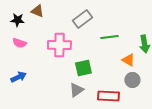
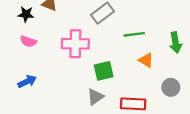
orange triangle: (128, 60) -> (146, 60), moved
gray circle: (132, 80) -> (171, 87), moved

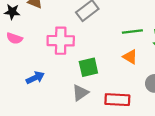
green line: (134, 34) -> (132, 31), moved
blue arrow: (27, 81) -> (35, 78), moved

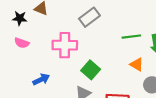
orange triangle: (130, 57) -> (137, 64), moved
green square: (88, 67) -> (91, 70), turned -36

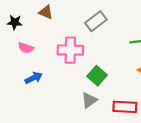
black star: (20, 18) -> (15, 22), moved
blue arrow: (41, 79) -> (34, 78), moved

